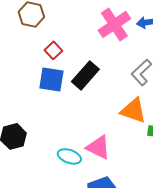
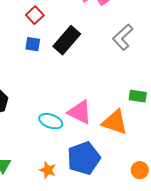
blue square: (51, 79) -> (33, 44), size x0.6
orange triangle: (133, 110) -> (115, 122), moved

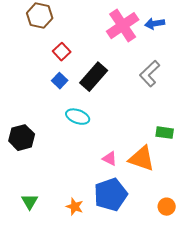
blue square: (33, 44) -> (60, 81), turned 35
pink triangle: (80, 112) -> (110, 159), moved, size x0.6
cyan ellipse: (51, 121) -> (78, 117), moved

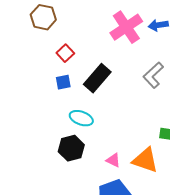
blue square: (60, 81) -> (63, 82), turned 35
black hexagon: (22, 138) -> (71, 148), moved

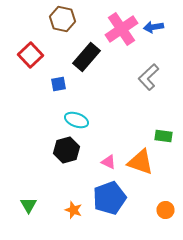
brown hexagon: (43, 17) -> (62, 19), moved
red square: (65, 53) -> (30, 55), moved, size x1.4
black rectangle: (97, 78) -> (86, 57), moved

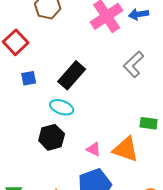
black rectangle: (86, 57) -> (72, 75), moved
blue square: (58, 84) -> (29, 78), moved

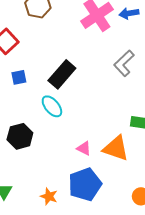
cyan ellipse: (62, 107) -> (52, 106), turned 30
black hexagon: (52, 137) -> (20, 136), moved

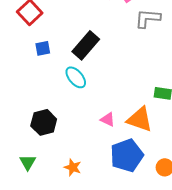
gray L-shape: (124, 63) -> (148, 18), moved, turned 48
black hexagon: (20, 136) -> (44, 122), moved
blue pentagon: (85, 184) -> (127, 155), moved

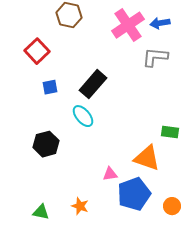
pink triangle: (108, 119) -> (110, 174), moved, turned -35
black hexagon: (44, 122) -> (46, 144), moved
green triangle: (28, 162) -> (41, 212), moved, turned -48

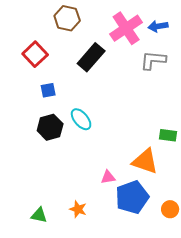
black rectangle: (93, 84) -> (91, 57), moved
black hexagon: (46, 144) -> (50, 127), moved

